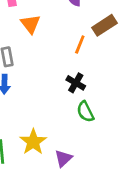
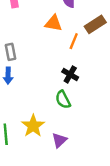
orange triangle: (30, 24) -> (53, 23), moved, turned -42
green semicircle: (85, 112) -> (63, 100), moved

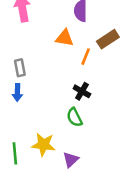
yellow star: (33, 126) -> (43, 145), turned -30

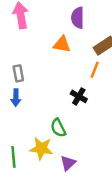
orange line: (86, 57) -> (95, 70), moved
green semicircle: (74, 117) -> (58, 128), moved

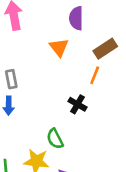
orange triangle: (62, 44) -> (59, 47), turned 42

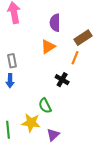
purple semicircle: (76, 18) -> (55, 23), moved
orange triangle: (59, 47) -> (48, 47), moved, turned 35

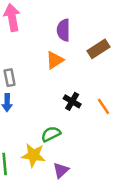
orange line: (75, 58) -> (103, 106), moved, turned -56
green semicircle: (45, 106) -> (51, 134), turned 91

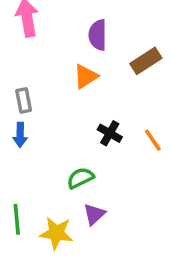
yellow star: (33, 155) -> (56, 233), moved
purple triangle: (61, 170) -> (94, 214), moved

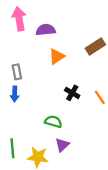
purple semicircle: (98, 35) -> (46, 30), moved, turned 84
green semicircle: (80, 178) -> (53, 122), turned 42

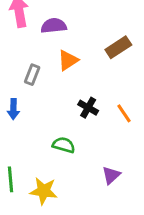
gray rectangle: (17, 72) -> (32, 75), moved, turned 32
purple triangle: (62, 145) -> (111, 175), moved

